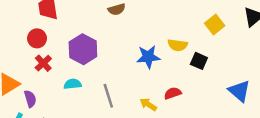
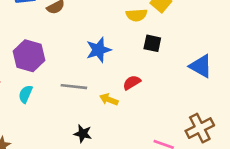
yellow semicircle: (178, 45) -> (136, 15), moved
cyan semicircle: (73, 84) -> (26, 94), turned -49
gray line: (108, 96) -> (74, 87), moved, turned -55

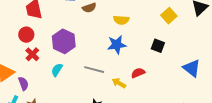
yellow semicircle: (136, 15) -> (121, 20), moved

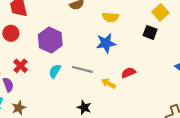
black square: (158, 46) -> (150, 32), moved
red cross: (32, 54) -> (20, 66), moved
cyan semicircle: (57, 70) -> (55, 71), moved

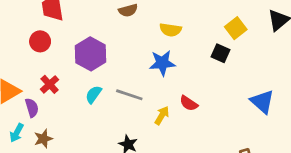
red semicircle: (128, 73) -> (189, 103), turned -128
yellow arrow: (108, 83) -> (162, 115), turned 88

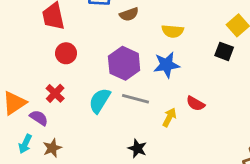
red circle: (40, 41) -> (66, 53), moved
purple hexagon: (91, 54) -> (124, 63), moved
cyan semicircle: (93, 94) -> (100, 101), size x1.4
purple semicircle: (32, 108) -> (39, 118), turned -36

